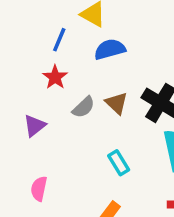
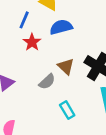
red star: (55, 77) -> (32, 42), moved
gray semicircle: (83, 107) -> (47, 82), moved

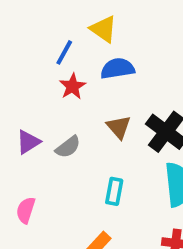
gray semicircle: (47, 82) -> (68, 147), moved
cyan rectangle: (67, 110) -> (114, 191), turned 36

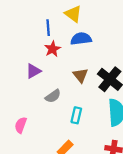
blue line: (64, 52) -> (48, 28), turned -35
purple triangle: (28, 142) -> (33, 71), moved
gray semicircle: (68, 147) -> (53, 96), moved

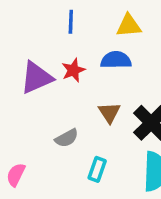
yellow triangle: (73, 14) -> (129, 26), moved, turned -48
blue line: (48, 28) -> (71, 22), moved
purple triangle: (33, 71) -> (36, 78), moved, size x1.5

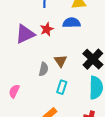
brown triangle: (109, 112) -> (61, 61), moved
gray semicircle: (67, 138) -> (44, 69), turned -48

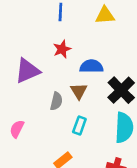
blue semicircle: (71, 23) -> (91, 66), moved
purple triangle: (25, 34) -> (27, 71), moved

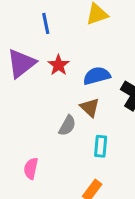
purple triangle: (27, 71) -> (21, 63), moved
gray semicircle: (56, 101) -> (67, 126), turned 30

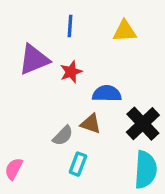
brown triangle: (90, 107) -> (91, 124), turned -40
cyan rectangle: (101, 146) -> (78, 164), moved

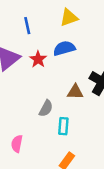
blue semicircle: (107, 94) -> (64, 48), moved
brown triangle: (91, 124) -> (75, 92), moved

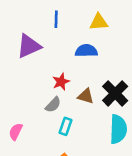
red star: (38, 59) -> (61, 82), moved

